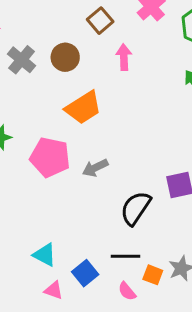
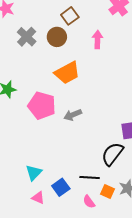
brown square: (100, 21) -> (70, 16), moved
black semicircle: (136, 208) -> (112, 154), moved
cyan triangle: (45, 255) -> (34, 173), turned 42

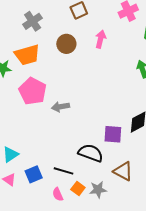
brown circle: (57, 37) -> (66, 44), moved
orange trapezoid: (67, 73) -> (27, 55), moved
black semicircle: (112, 154) -> (91, 153), turned 60

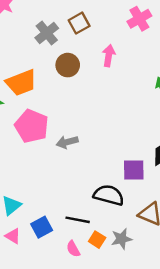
gray cross: (33, 21) -> (47, 33), moved

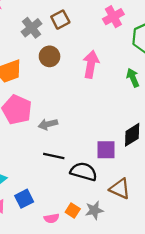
pink arrow: (109, 56) -> (91, 64), moved, size x1.4
black line: (78, 220) -> (54, 156), moved
pink semicircle: (73, 249) -> (52, 218), turned -72

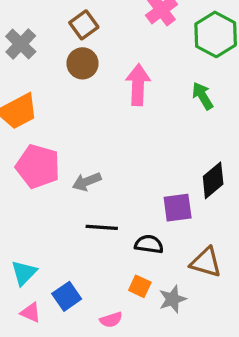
gray cross: (32, 28) -> (21, 44), moved
brown circle: (50, 56) -> (82, 63), moved
black semicircle: (84, 172) -> (149, 244), size x0.7
orange square: (73, 211) -> (140, 286), moved

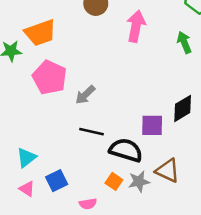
gray arrow: (87, 182) -> (85, 95), turned -30
black semicircle: (149, 244) -> (126, 150), size x1.5
gray star: (172, 299) -> (139, 181), moved

